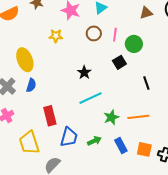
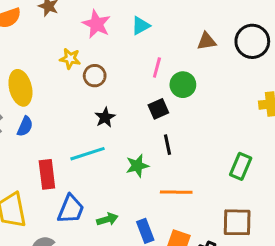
brown circle: (94, 33) -> (95, 76), moved
black line: (146, 83) -> (168, 145), moved
cyan line: (91, 98) -> (88, 154), moved
green star: (111, 117) -> (137, 166), moved

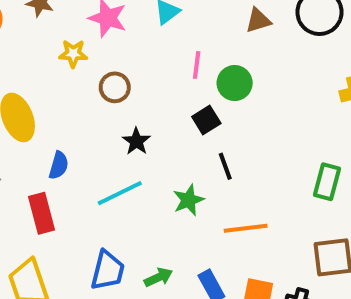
yellow star: (70, 59) -> (73, 54), moved
blue semicircle: (25, 126) -> (59, 165), moved
red rectangle: (47, 174) -> (42, 213), moved

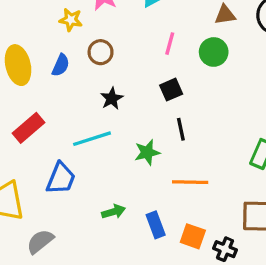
green circle: (235, 83) -> (214, 52), moved
blue semicircle: (59, 165) -> (61, 65), moved
red rectangle: (42, 213) -> (29, 128), moved, turned 56
blue trapezoid: (108, 271) -> (61, 178), moved

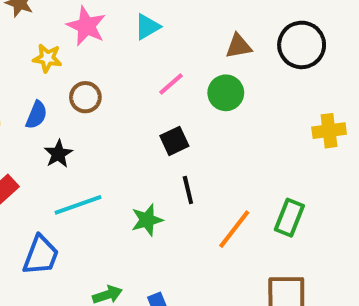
pink line: (170, 44) -> (171, 84), turned 35
black star: (112, 99) -> (58, 154), moved
orange line: (190, 182) -> (234, 229), moved, turned -52

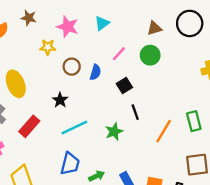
blue semicircle: (36, 115) -> (95, 72), moved
green rectangle: (289, 218) -> (194, 121), turned -30
blue trapezoid: (41, 255) -> (70, 164), moved

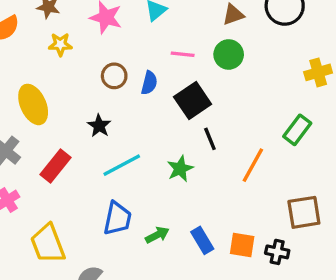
yellow star: (48, 47) -> (60, 44), moved
pink line: (119, 54) -> (183, 54), turned 56
black square: (124, 85) -> (193, 100), size x1.5
green rectangle: (194, 121) -> (297, 130), moved, turned 54

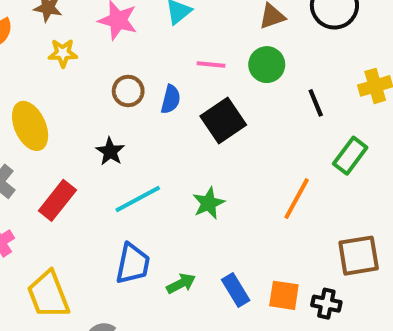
black line: (210, 139) -> (316, 103), moved

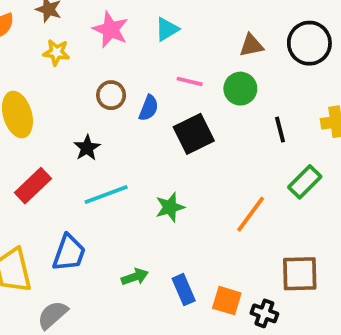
blue trapezoid: (133, 264) -> (69, 253), moved

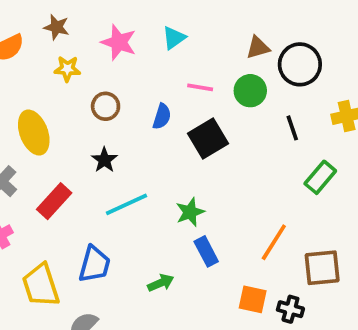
black circle: (309, 43) -> (300, 64), moved
brown circle: (111, 95) -> (106, 106), moved
orange line: (251, 214) -> (274, 242), moved
blue rectangle: (184, 290) -> (206, 251), moved

